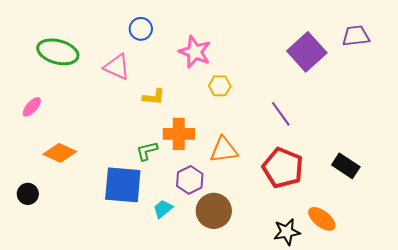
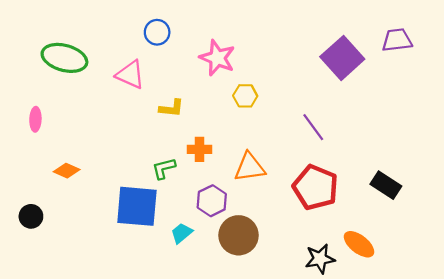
pink ellipse: (32, 107) -> (35, 119), turned -40
orange cross: (179, 134) -> (199, 149), size x0.7
orange diamond: (60, 153) -> (67, 171), size x0.7

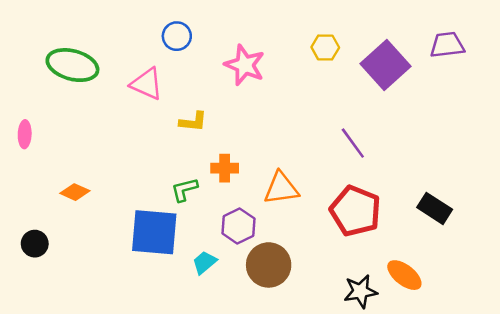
yellow hexagon: (245, 96) -> (325, 47), moved
pink ellipse: (35, 119) -> (25, 134), moved

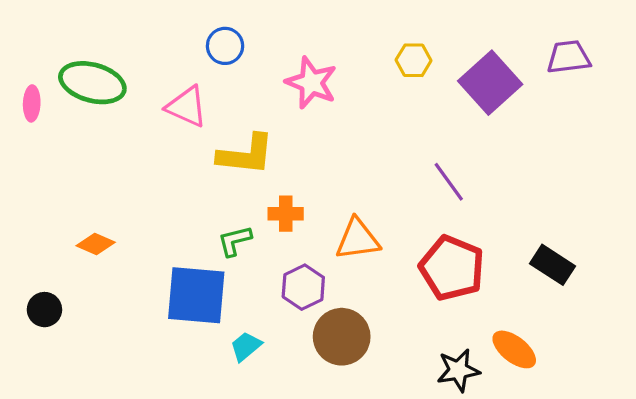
yellow L-shape: (193, 122) -> (246, 155), size x1.6
pink ellipse: (25, 134) -> (32, 103), moved
cyan trapezoid: (204, 262) -> (246, 346), moved

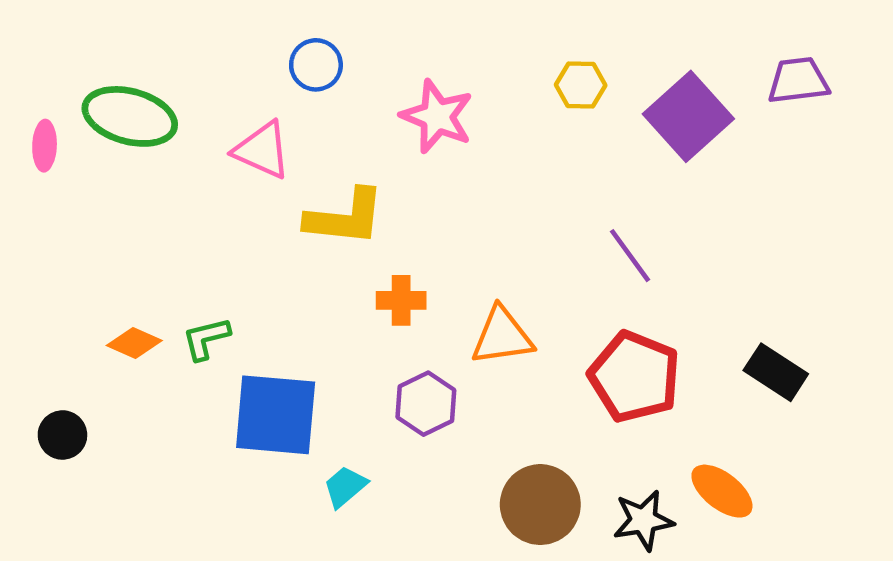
green L-shape: (235, 241) -> (206, 339), moved
brown circle: (342, 337) -> (540, 505), moved

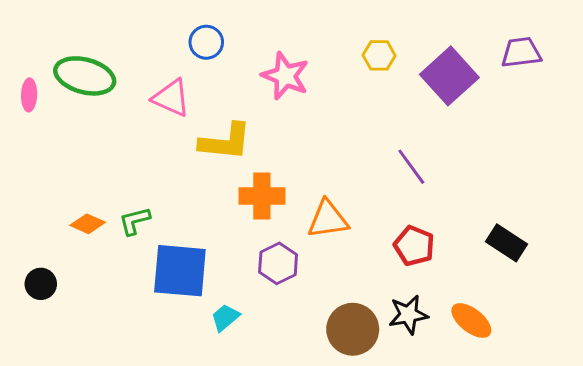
orange cross: (401, 300) -> (262, 196), size x1.4
red pentagon: (634, 377) -> (414, 246), size x0.7
black star: (643, 520) -> (408, 315), moved

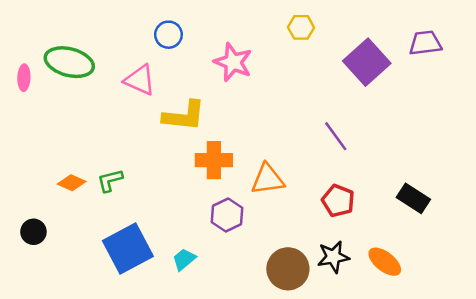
yellow hexagon: (379, 55) -> (301, 27), moved
blue square: (180, 271) -> (128, 249), moved, turned -33

